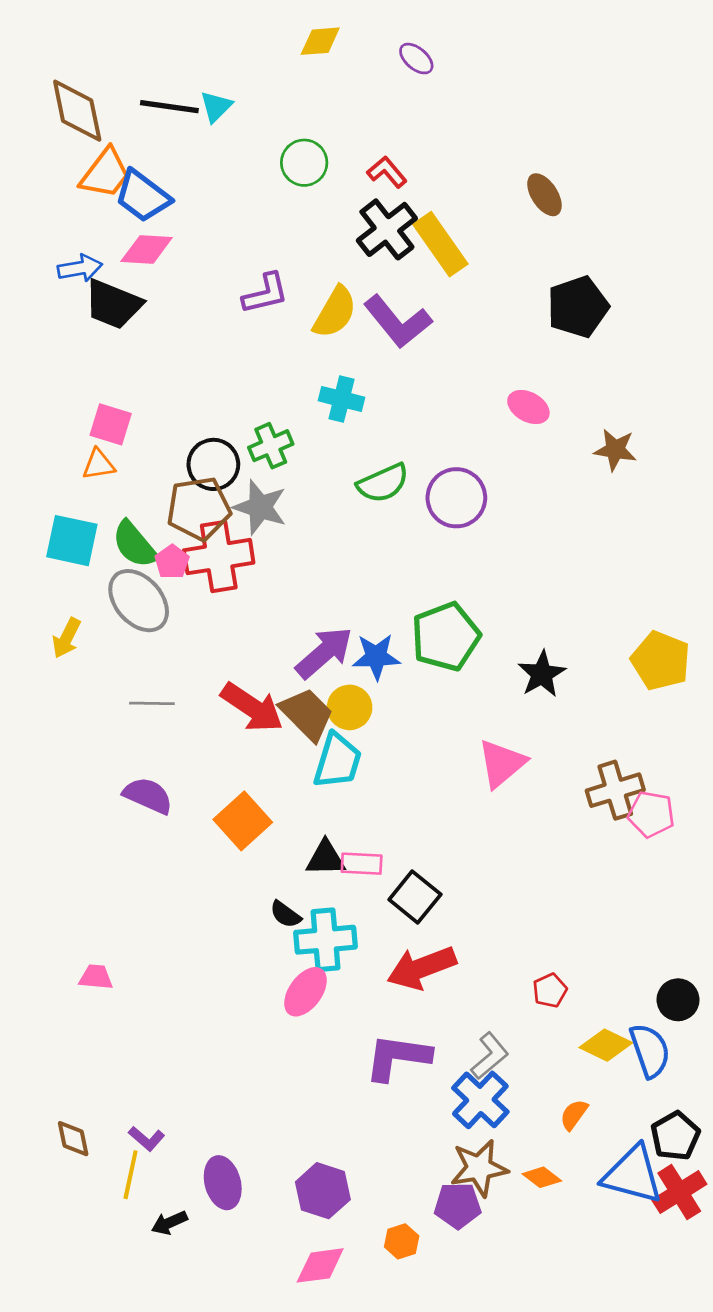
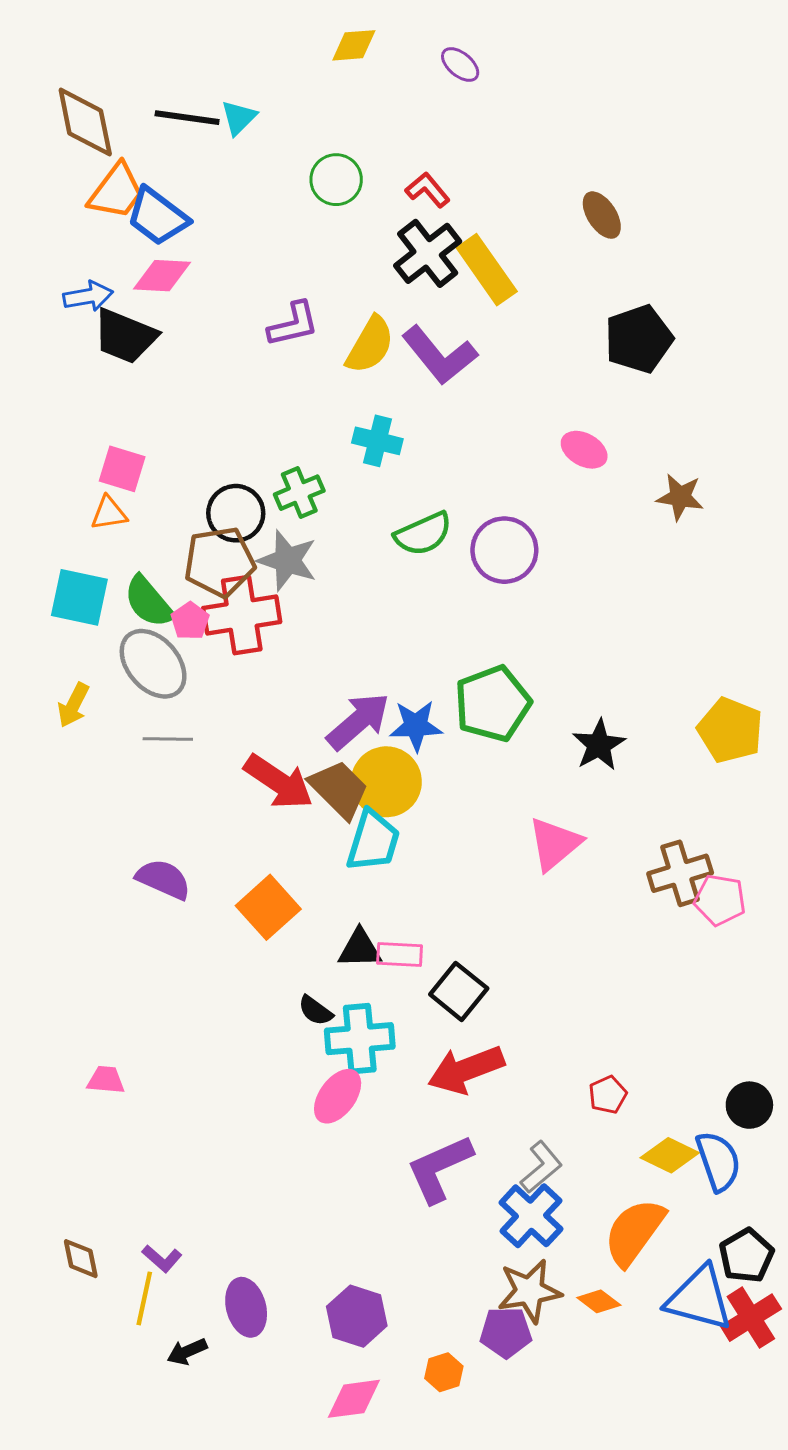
gray line: (152, 703) -> (168, 739), moved
yellow circle: (350, 707) -> (386, 782), size x1.4
purple L-shape: (398, 1057) -> (439, 1169), turned -32
orange semicircle: (574, 1115) -> (634, 1232), size x2.0

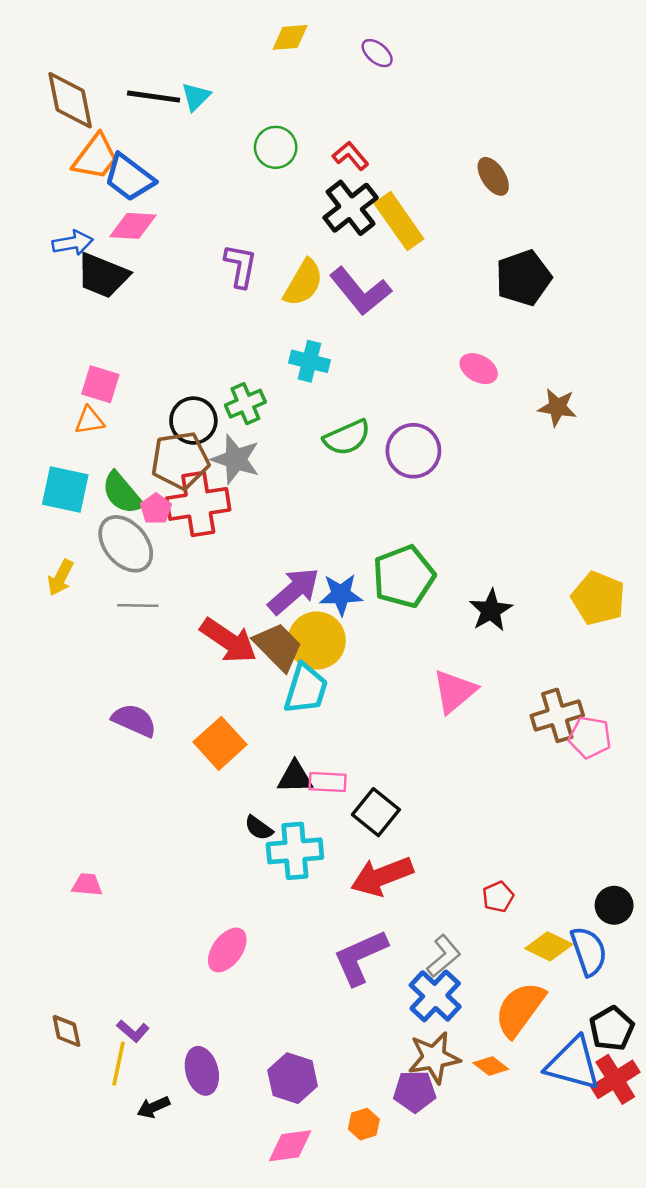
purple L-shape: (293, 324) -> (241, 266), turned -66
pink ellipse: (338, 1096) -> (227, 950), moved

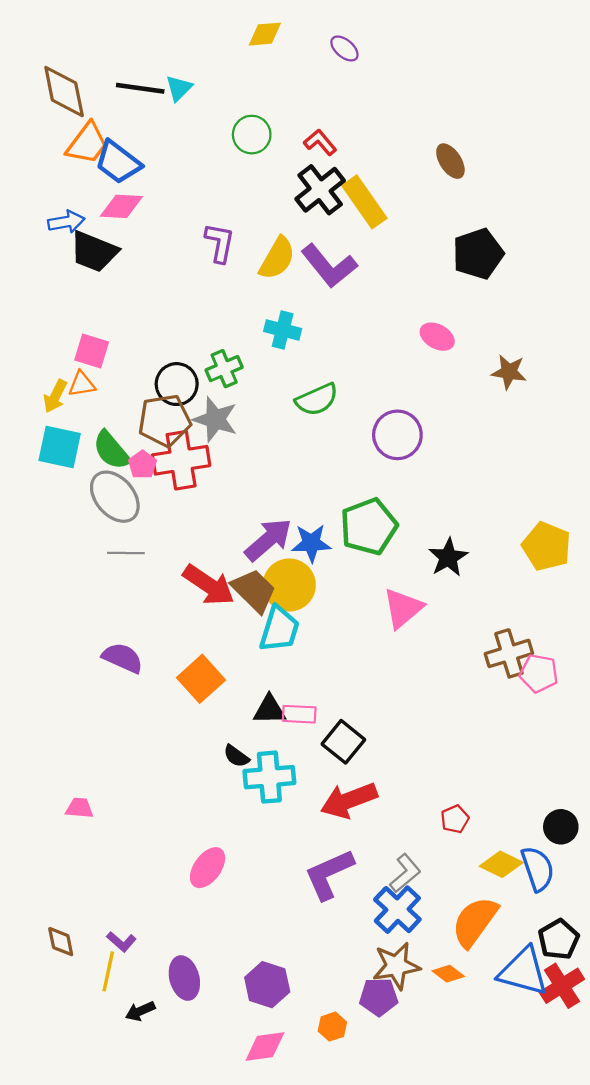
purple circle: (413, 451) -> (397, 435), moved
yellow arrow: (60, 578) -> (55, 396), moved
pink triangle: (455, 691) -> (403, 608), moved

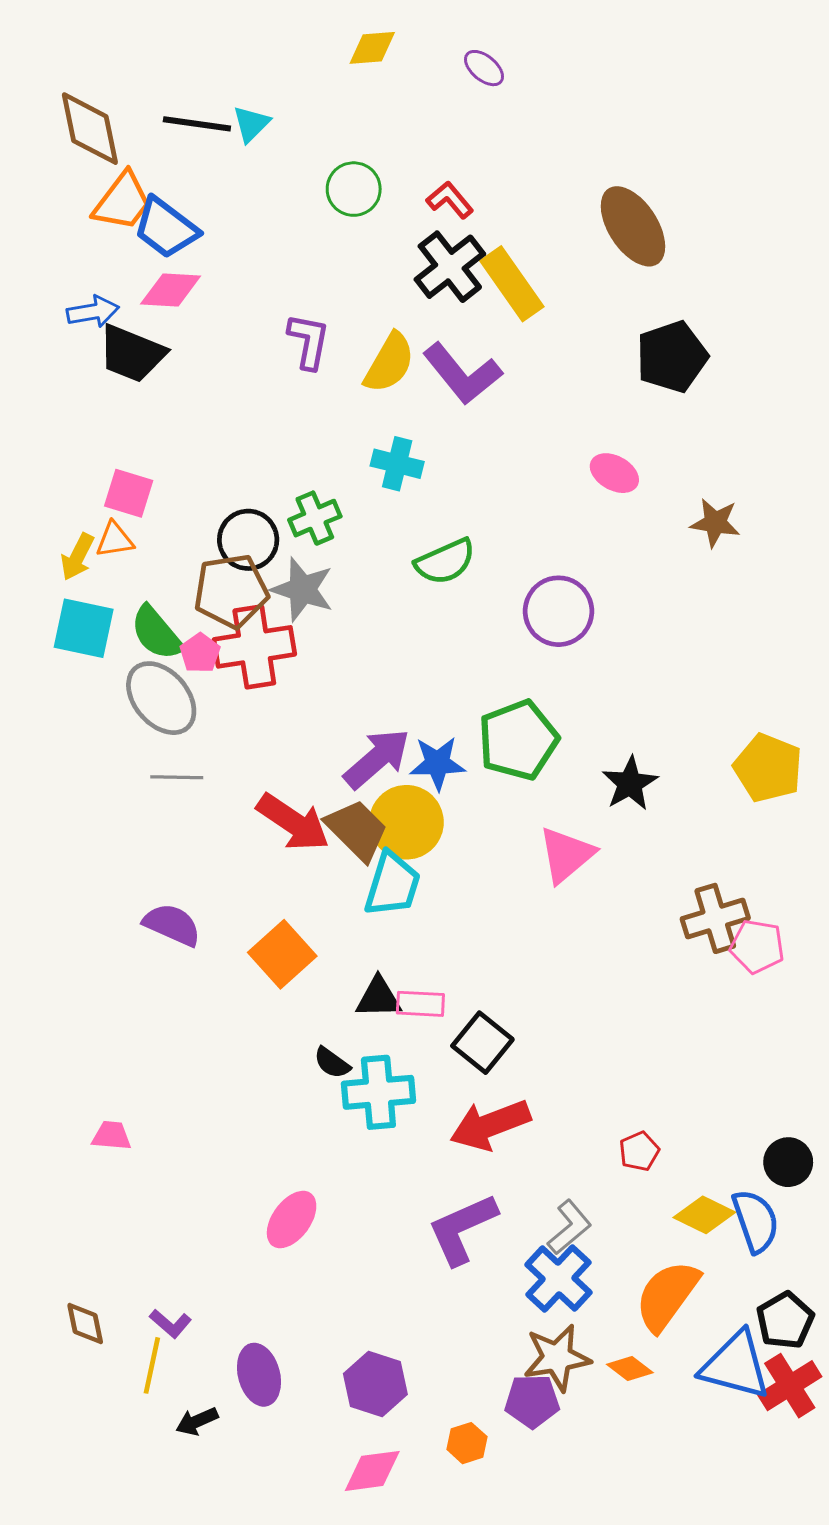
brown ellipse: (450, 161) -> (633, 226), size x1.6

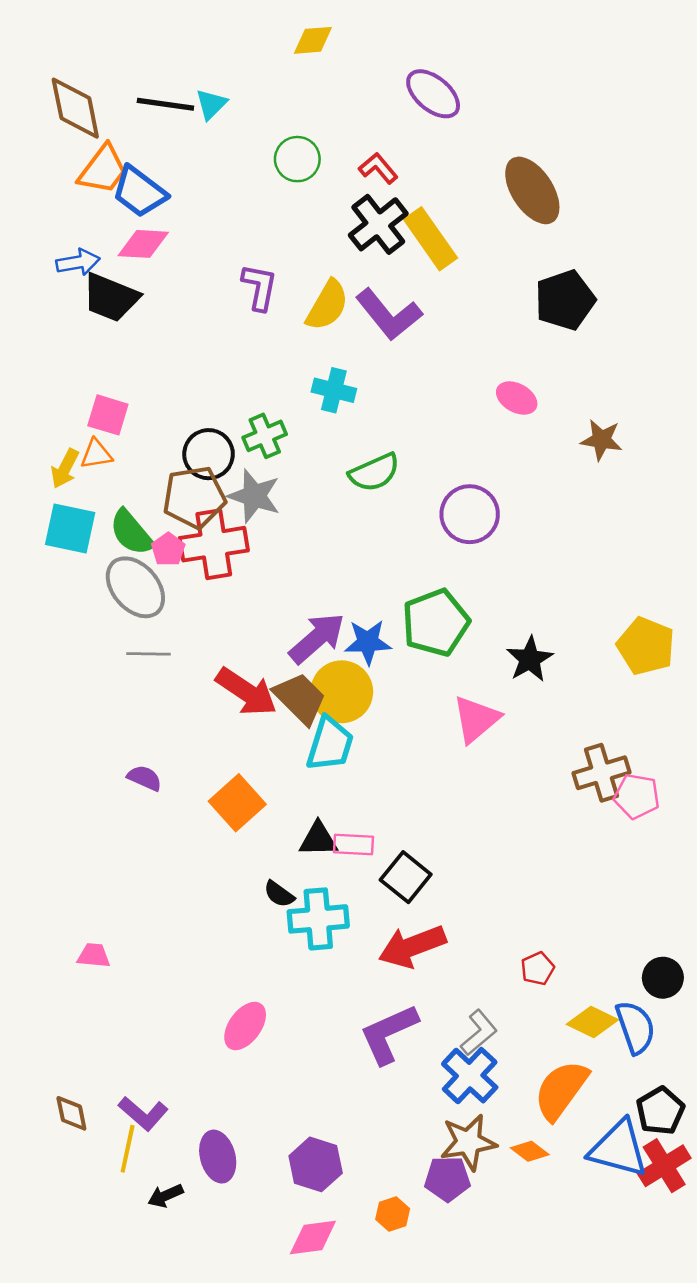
purple ellipse: (484, 68) -> (433, 94), moved, size x1.6
purple semicircle: (172, 925) -> (145, 778), size x0.7
purple L-shape: (171, 1324) -> (143, 1113), size x1.4

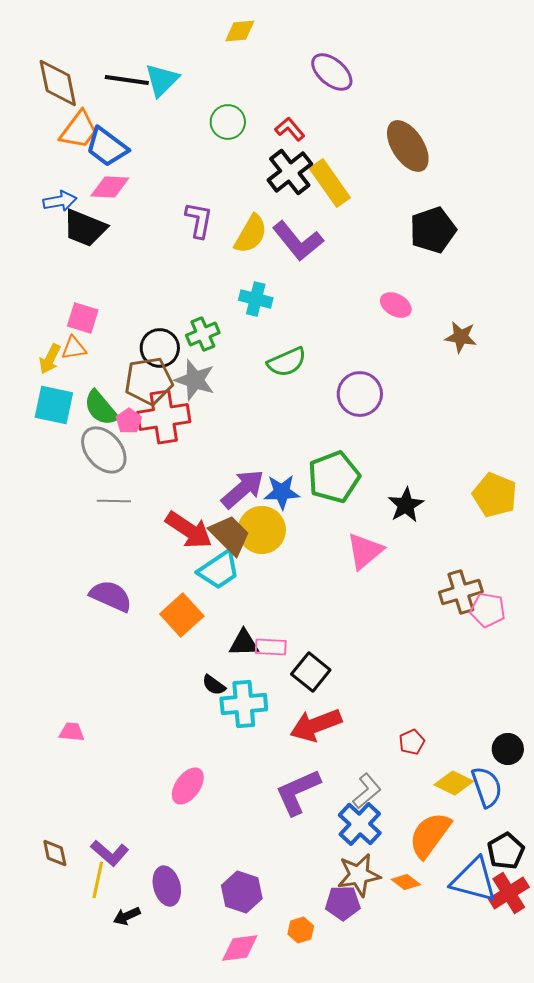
cyan triangle: (211, 104) -> (162, 80), size x1.4
cyan trapezoid: (330, 744) -> (219, 570), moved, turned 39
purple semicircle: (145, 778) -> (111, 596), size x1.6

